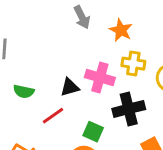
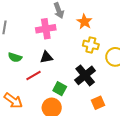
pink cross: (100, 77) -> (46, 29), moved, turned -30
black cross: (129, 109) -> (85, 75), turned -30

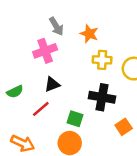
green semicircle: (15, 57) -> (15, 92), turned -32
black cross: (85, 75) -> (102, 97), turned -30

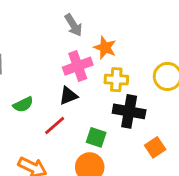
orange star: (89, 34) -> (105, 48), moved
pink cross: (45, 51) -> (78, 66), moved
yellow cross: (102, 60) -> (116, 80), moved

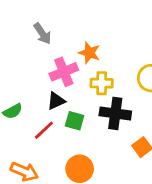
gray arrow: (73, 25) -> (42, 34), moved
green square: (96, 137) -> (75, 121), moved

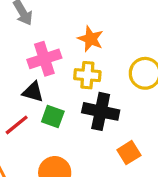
orange star: (89, 53) -> (91, 39), moved
black triangle: (56, 101) -> (33, 92), turned 36

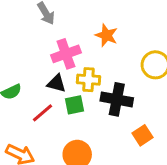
yellow cross: (87, 75) -> (89, 80), moved
green square: (53, 117) -> (75, 105), turned -30

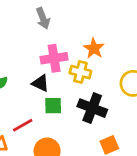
yellow cross: (89, 80) -> (80, 72), moved
red line: (43, 113) -> (23, 125), moved

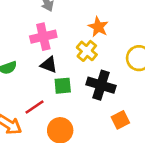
pink cross: (54, 58) -> (43, 37), moved
yellow cross: (80, 72) -> (87, 51), turned 30

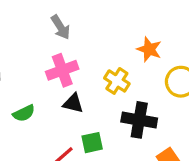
orange star: (98, 27) -> (149, 49), moved
green square: (63, 86) -> (92, 143), moved

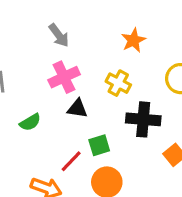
orange star: (149, 49) -> (133, 40), moved, turned 30

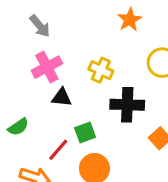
orange star: (133, 40) -> (130, 20), moved
green semicircle: (30, 122) -> (18, 127), moved

